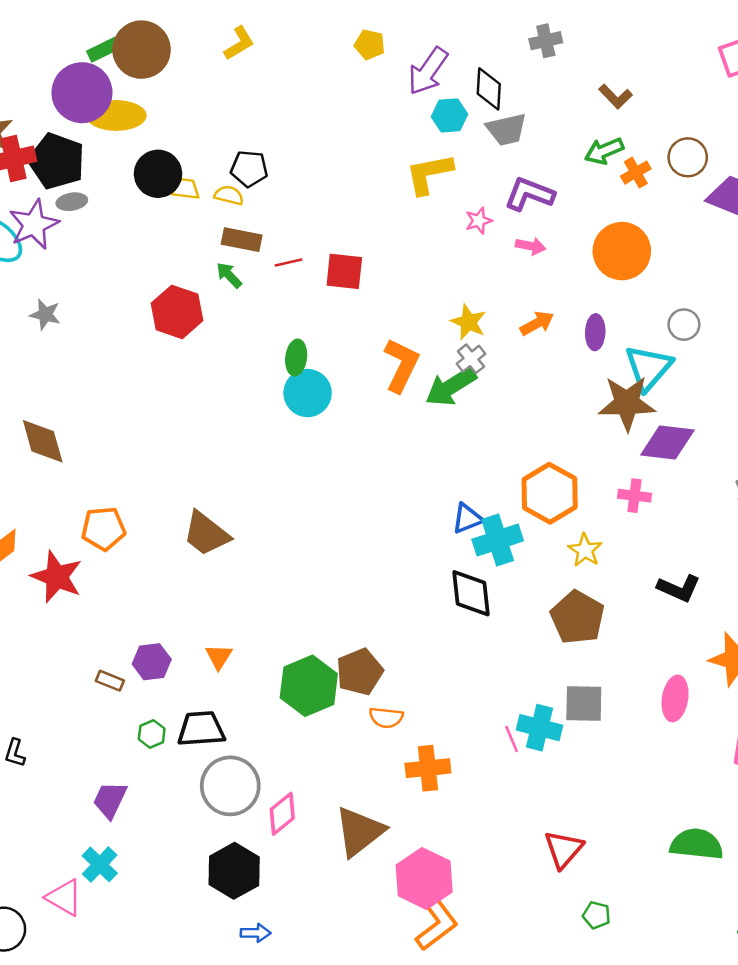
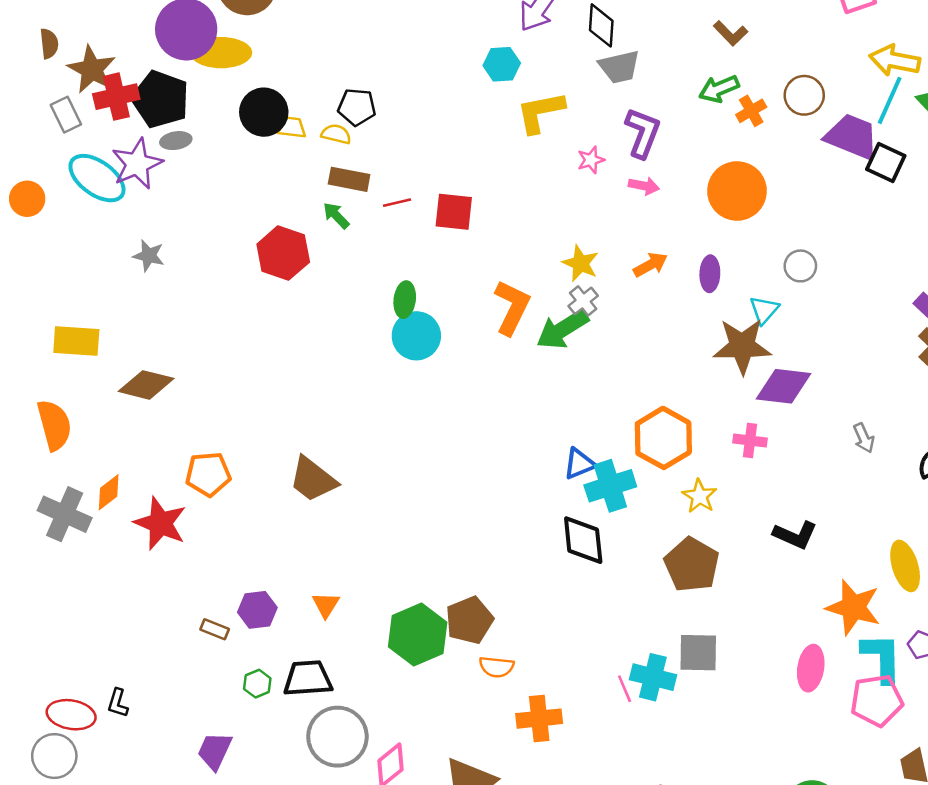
cyan hexagon: (449, 115) -> (502, 64), moved
purple L-shape: (529, 194) -> (643, 133), turned 90
cyan triangle: (648, 368) -> (764, 310), size x0.6
brown diamond: (43, 441) -> (146, 385), turned -60
pink ellipse: (675, 698) -> (811, 668), moved

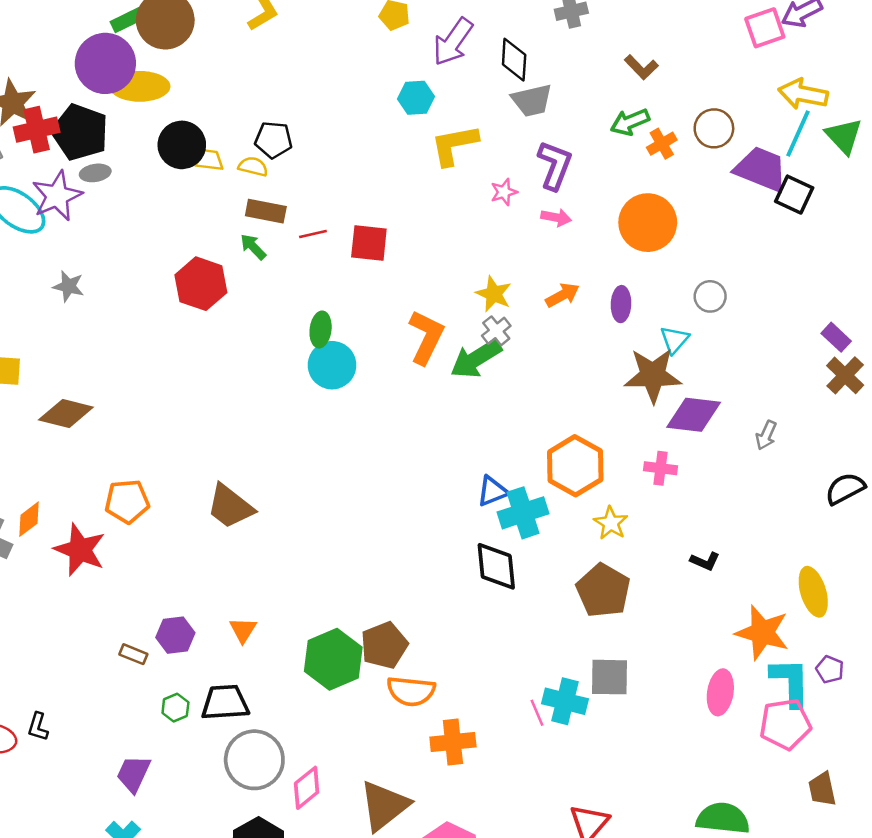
gray arrow: (864, 438) -> (766, 435), moved, turned 48
black L-shape: (795, 535) -> (705, 561), size x0.7
orange semicircle: (497, 667) -> (411, 691), size x1.4

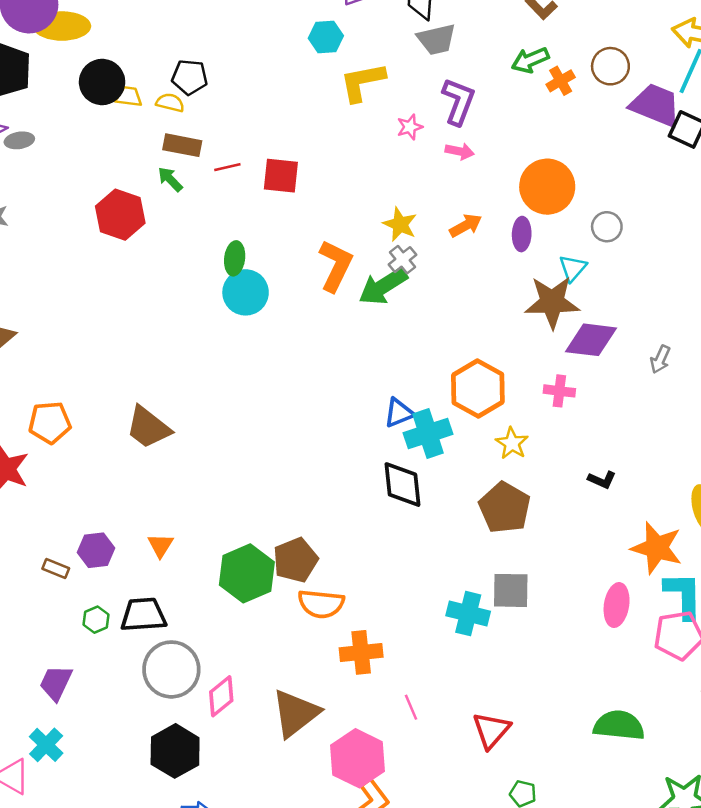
gray ellipse: (95, 173) -> (19, 140), moved
orange circle: (648, 223) -> (547, 187), moved
pink line: (537, 713) -> (411, 707), moved

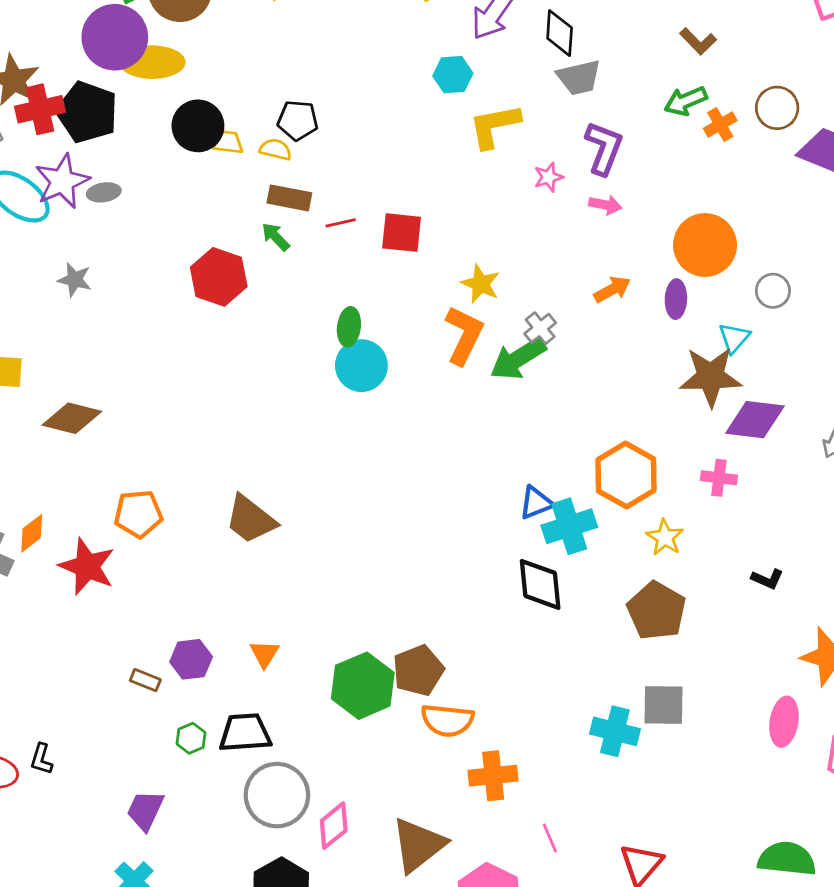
yellow star: (400, 224) -> (481, 284), moved

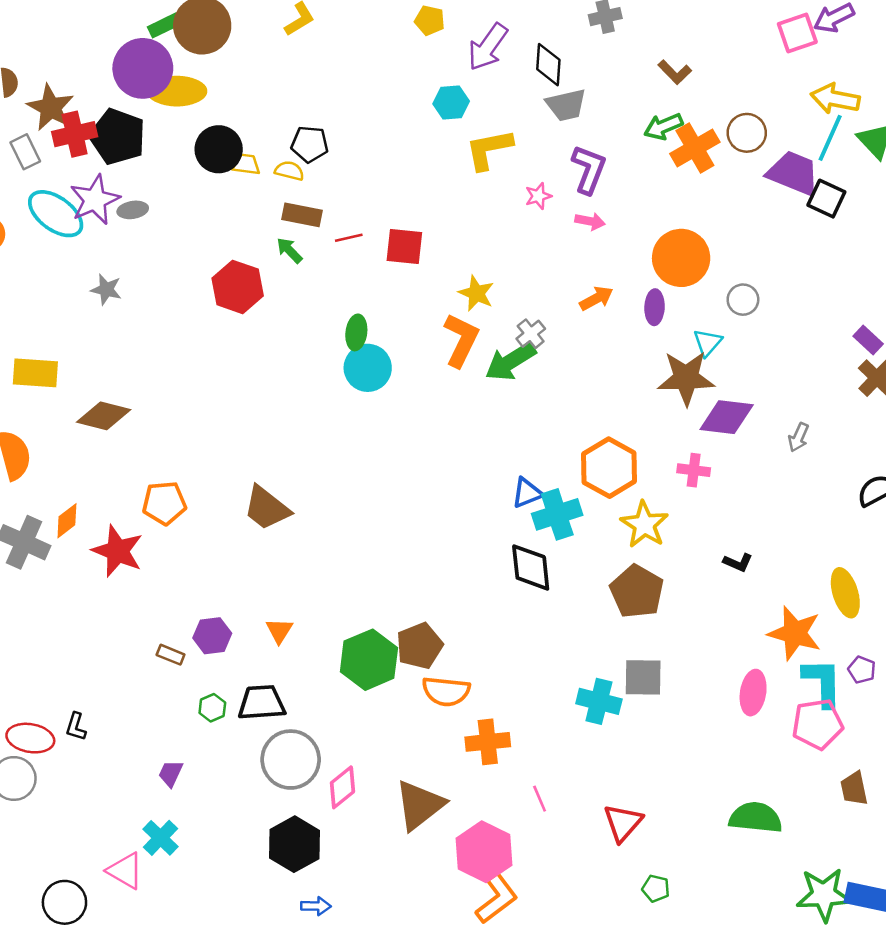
orange cross: (720, 125) -> (695, 148), size x1.6
yellow star: (665, 537) -> (644, 525), size x1.4
purple trapezoid: (145, 810) -> (171, 773), size x0.7

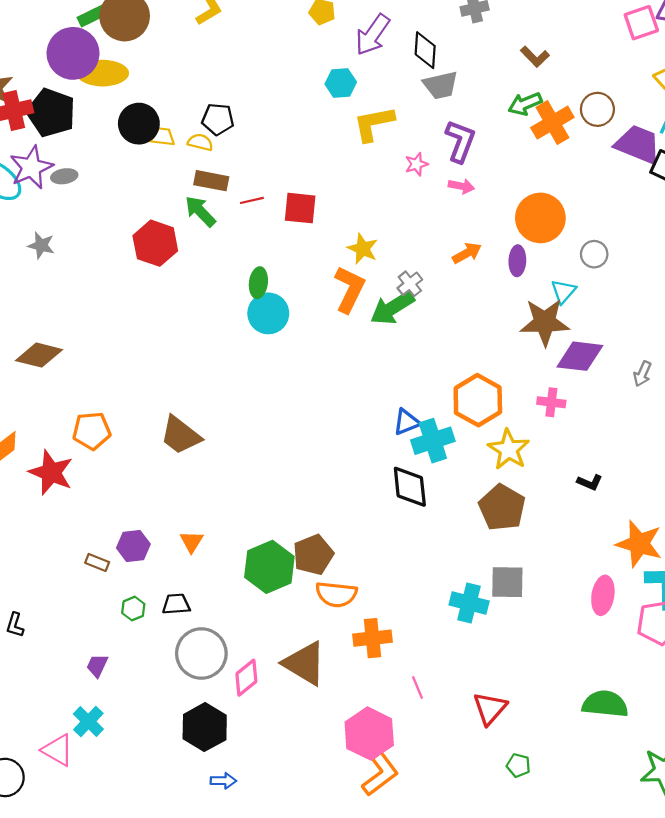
green arrow: (289, 250) -> (200, 211), size x1.4
black trapezoid: (262, 703) -> (176, 604), size x0.7
brown triangle: (420, 805) -> (305, 663), moved, turned -51

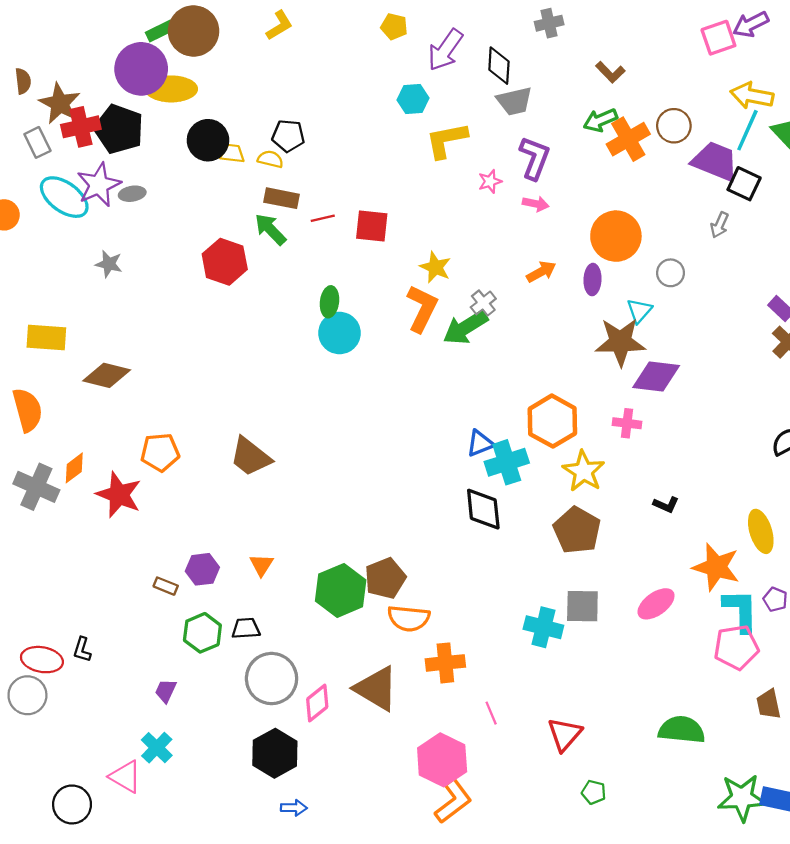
gray arrow: (642, 374) -> (720, 225), moved
pink ellipse: (603, 595) -> (656, 604), moved, turned 45
green hexagon: (133, 609) -> (202, 633), size x1.6

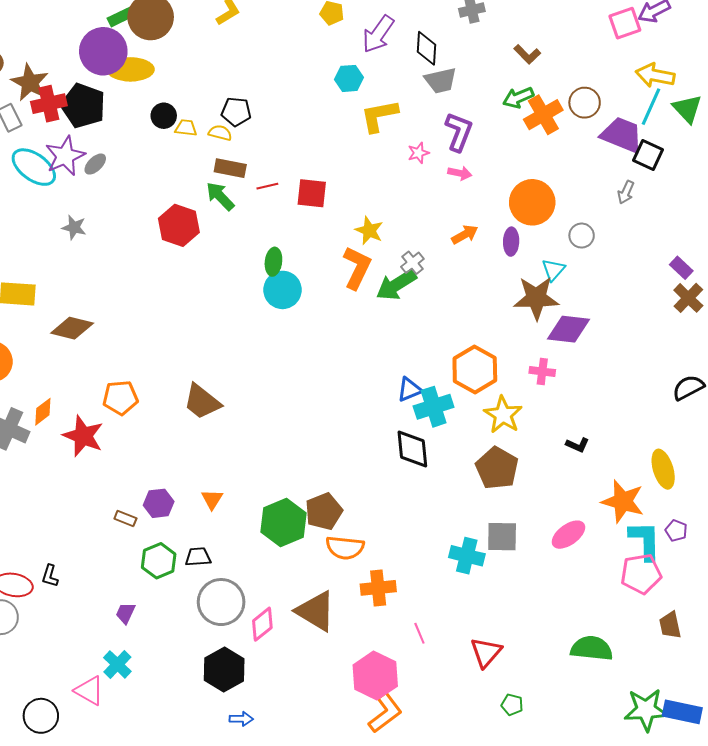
black circle: (208, 140) -> (164, 116), size x0.7
gray ellipse: (132, 194) -> (95, 164), turned -35

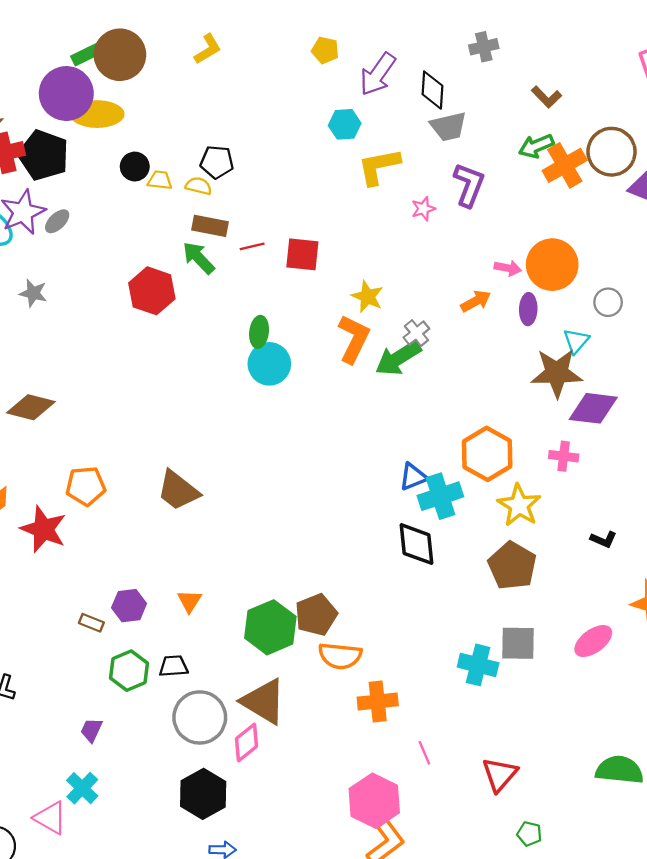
brown circle: (585, 103) -> (612, 152), size x1.4
pink arrow: (460, 173) -> (508, 268), moved
brown triangle: (316, 611) -> (264, 701), moved

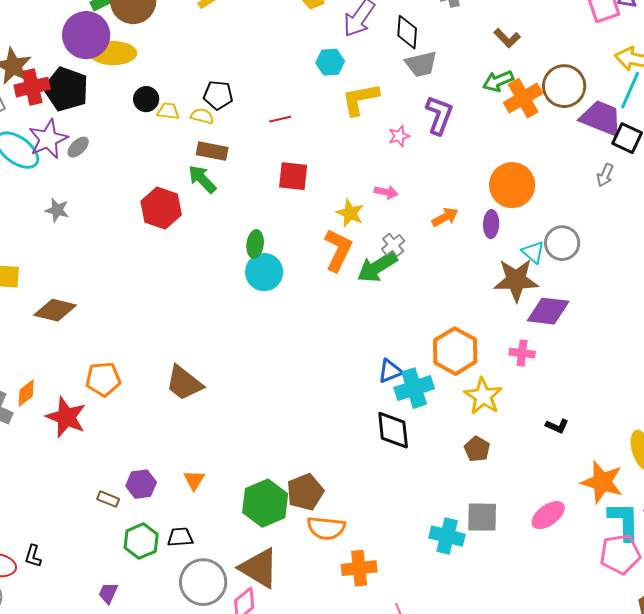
red line: (252, 246) -> (280, 119), moved
pink arrow: (508, 268) -> (386, 192), moved
gray circle: (608, 302) -> (562, 243), moved, size x1.4
cyan triangle: (576, 341) -> (533, 252), turned -30
brown pentagon: (512, 566) -> (477, 449), size x0.6

